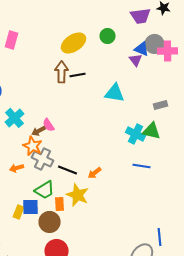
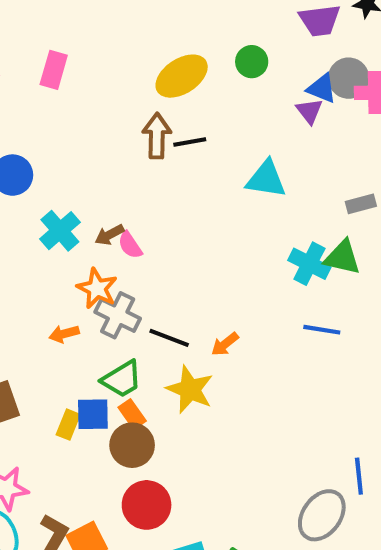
brown arrow: (38, 131) -> (109, 235), moved
orange rectangle: (60, 204) -> (132, 414), moved, turned -32

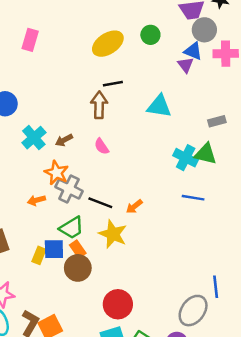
gray circle: (349, 78) -> (204, 30), moved
brown arrow: (157, 136) -> (99, 105), moved
pink semicircle: (130, 245) -> (102, 146), moved
red circle: (147, 505) -> (118, 304), moved

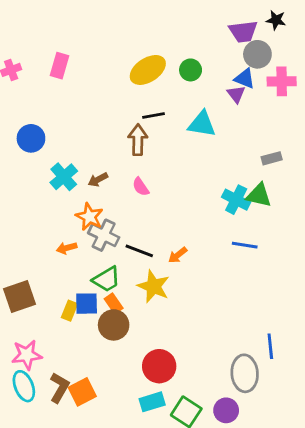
green circle: (150, 35) -> (191, 70), moved
cyan triangle: (159, 106) -> (202, 124), moved
gray ellipse: (193, 311) -> (245, 373), turned -40

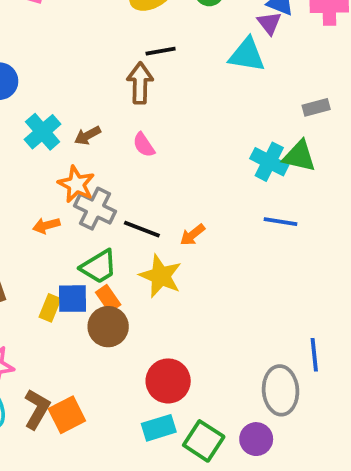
cyan triangle: (202, 124) -> (247, 55), moved

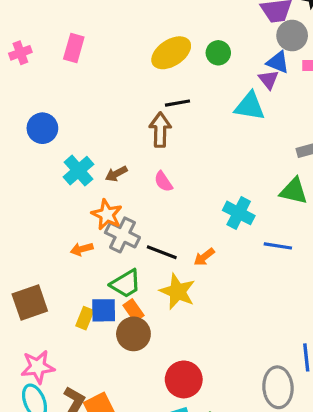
cyan cross: (269, 162) -> (239, 213), moved

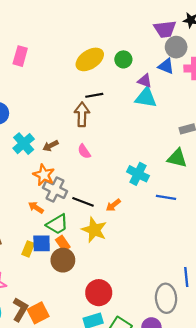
purple triangle: (269, 79) -> (145, 81), moved, turned -32
orange arrow: (82, 249) -> (36, 207), moved, turned 48

